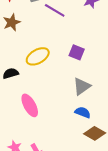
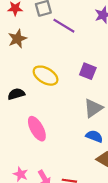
yellow ellipse: (38, 56) -> (46, 76), turned 60

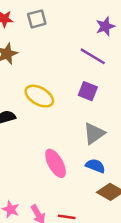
purple line: (64, 26) -> (93, 56), moved
pink ellipse: (37, 129) -> (55, 163), moved

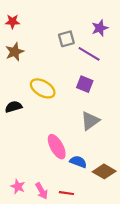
gray square: (37, 19) -> (66, 39), moved
blue semicircle: (95, 166) -> (78, 162), moved

